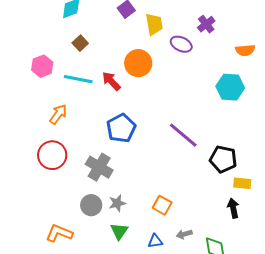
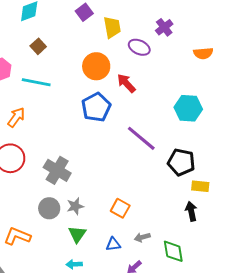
red arrow: (111, 81) -> (126, 83), moved
cyan hexagon: (230, 87) -> (188, 108), moved
blue pentagon: (121, 128) -> (96, 107), moved

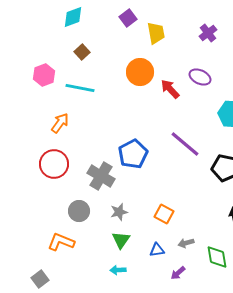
purple ellipse: (139, 47) -> (200, 77), moved
blue pentagon: (96, 107) -> (133, 154), moved
gray circle: (49, 208) -> (79, 211), moved

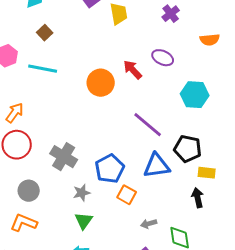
orange circle: (140, 72) -> (101, 83), moved
orange arrow: (60, 123) -> (15, 113), moved
blue pentagon: (133, 154) -> (110, 169), moved
gray circle: (79, 211) -> (29, 191), moved
blue triangle: (157, 250) -> (157, 166), moved, size x1.8

